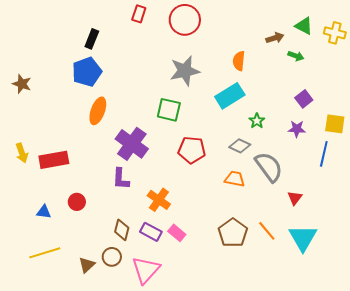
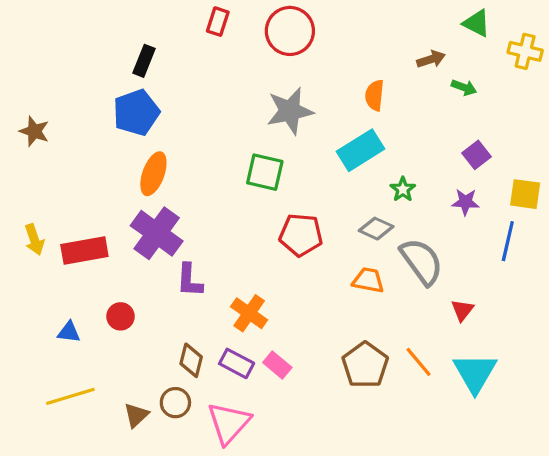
green triangle: (304, 26) -> (476, 23), moved
purple cross: (132, 144) -> (157, 233), moved

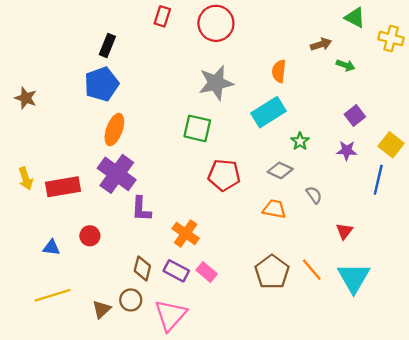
yellow square: (525, 194) -> (391, 145), turned 30
gray semicircle: (422, 261) -> (314, 195), size x0.5

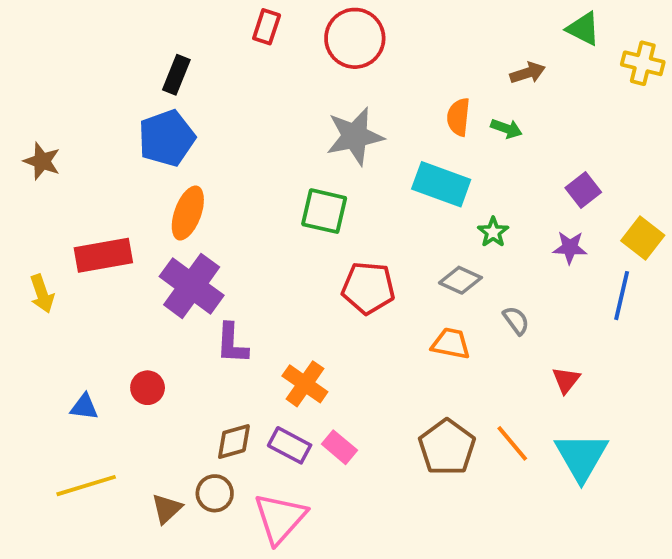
green arrow: (346, 65) -> (506, 129), moved
cyan rectangle: (268, 112) -> (441, 184), turned 52
red rectangle: (63, 187) -> (103, 255), moved
brown diamond: (142, 268) -> (234, 441), turned 60

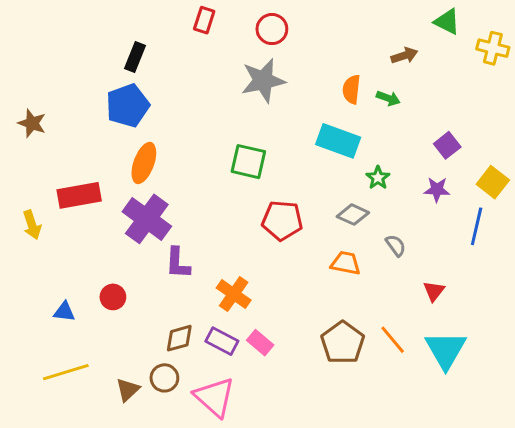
red circle: (355, 38) -> (272, 29), size x0.7
gray star: (355, 136) -> (263, 81), moved
pink triangle: (280, 518) -> (215, 397), turned -30

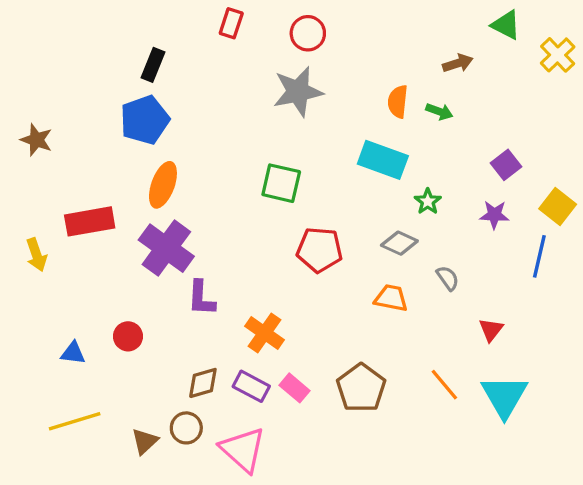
yellow cross: (493, 48) -> (558, 55), turned 32
brown pentagon: (343, 343) -> (361, 388), moved

